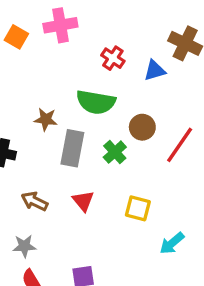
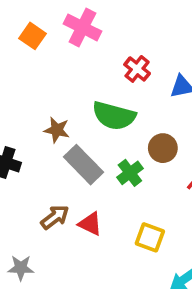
pink cross: (60, 25) -> (82, 27), turned 32
gray rectangle: (72, 148) -> (83, 165), turned -60
brown arrow: (35, 201) -> (55, 217), moved, turned 112
red triangle: (83, 201) -> (90, 224), turned -30

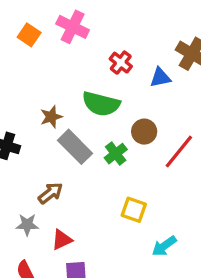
brown star: (57, 130) -> (51, 117), turned -30
red triangle: (90, 224) -> (62, 240), moved, turned -50
gray star: (21, 268) -> (27, 225), moved

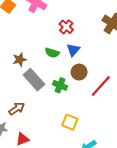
blue triangle: (160, 77) -> (73, 50), moved, turned -40
green semicircle: (101, 104) -> (52, 53), size x0.6
green cross: (116, 154) -> (60, 85), turned -32

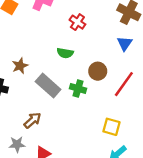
blue triangle: (73, 50) -> (125, 44), moved
brown star: (20, 59) -> (20, 66), moved
yellow square: (70, 122) -> (111, 127), moved

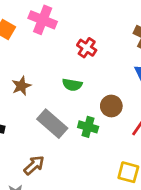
brown star: (20, 66) -> (21, 86), moved

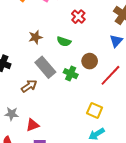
brown star: (21, 86) -> (35, 37), moved
brown arrow: (34, 165) -> (29, 86), moved

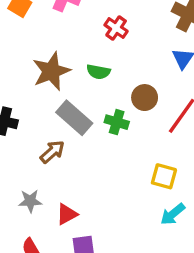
brown star: (35, 37) -> (51, 71), size x1.6

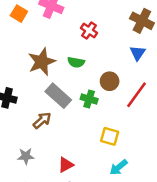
yellow square: (164, 176) -> (110, 136), moved
red triangle: (67, 214) -> (66, 165), moved
cyan arrow: (173, 214) -> (119, 167), moved

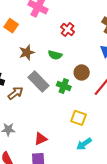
orange square: (19, 14) -> (11, 26), moved
brown star: (42, 62) -> (27, 53), size x0.7
brown arrow: (42, 120) -> (16, 93), moved

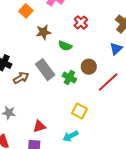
brown star: (27, 53) -> (43, 32), moved
cyan arrow: (84, 144) -> (71, 136), moved

